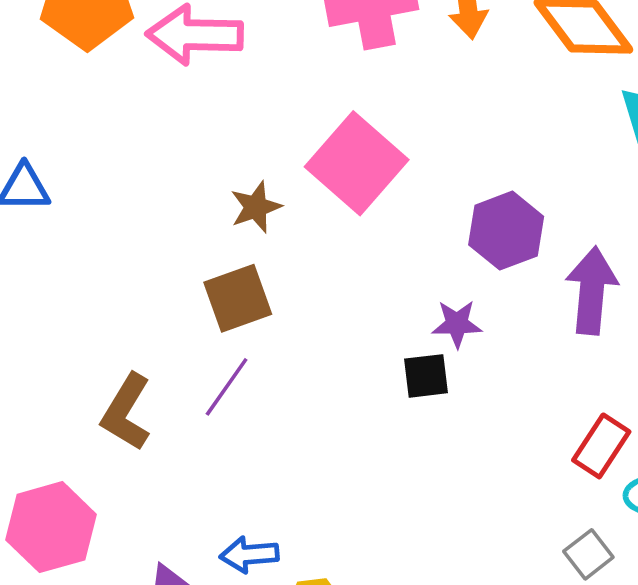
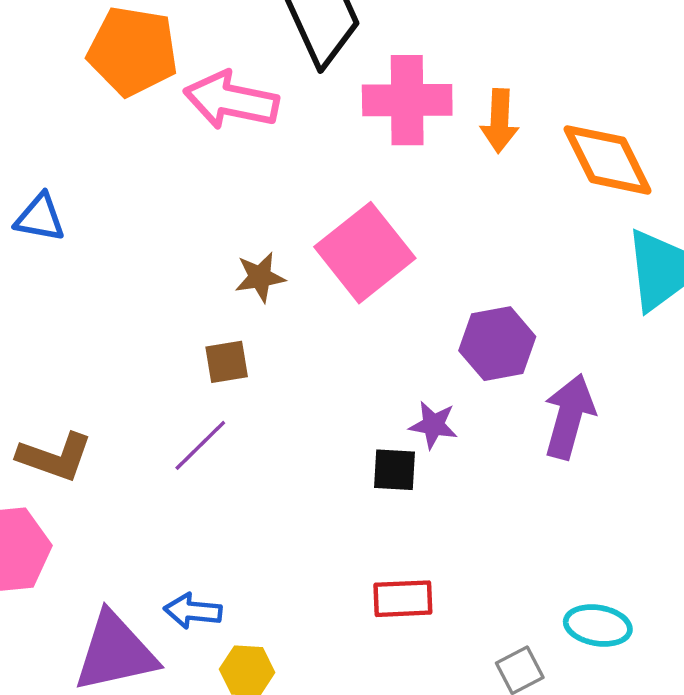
brown square: (238, 298) -> (227, 362), size x0.7
brown L-shape: (126, 412) -> (55, 457), moved, turned -112
red rectangle: (601, 446) -> (403, 599), moved, turned 44

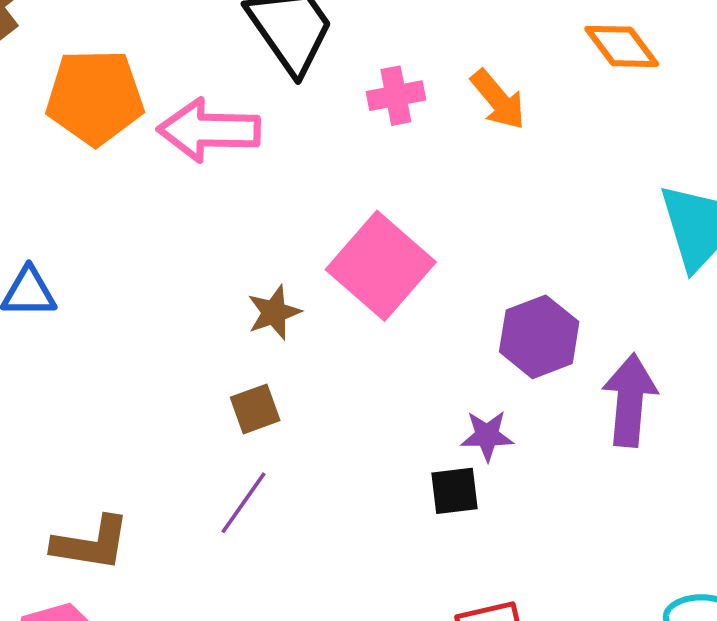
pink cross: (407, 100) -> (396, 96), size x0.6
orange arrow: (500, 121) -> (498, 100), turned -32
orange diamond: (608, 160) -> (622, 46), moved, size x0.7

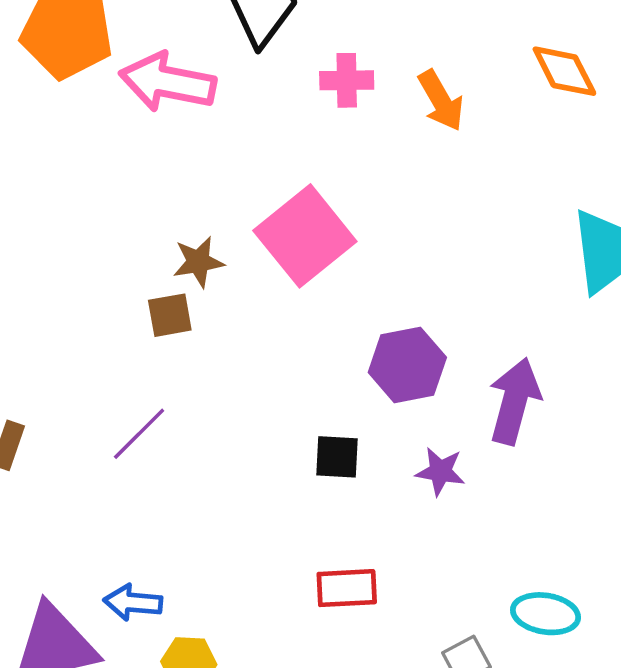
purple hexagon: (539, 337) -> (407, 365), moved
brown square: (255, 409) -> (170, 315), moved
purple star: (487, 436) -> (440, 471), moved

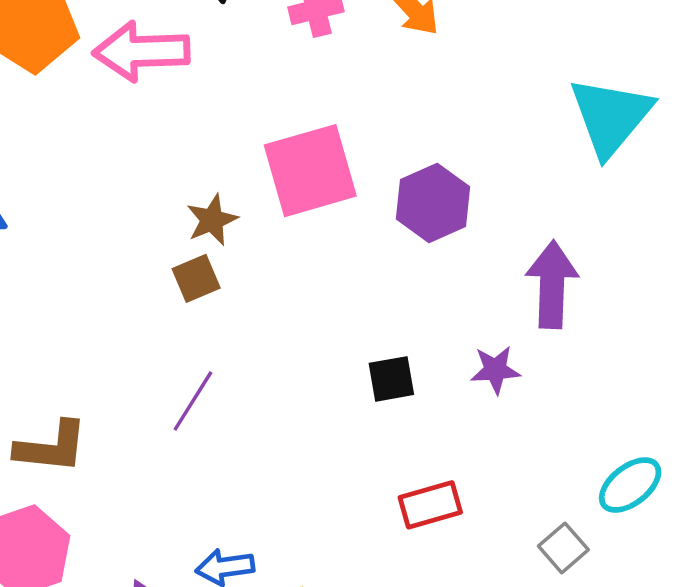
pink square: (305, 236) -> (310, 171), turned 36
purple hexagon: (407, 365) -> (433, 203), moved
cyan ellipse: (545, 614) -> (630, 485), turned -34

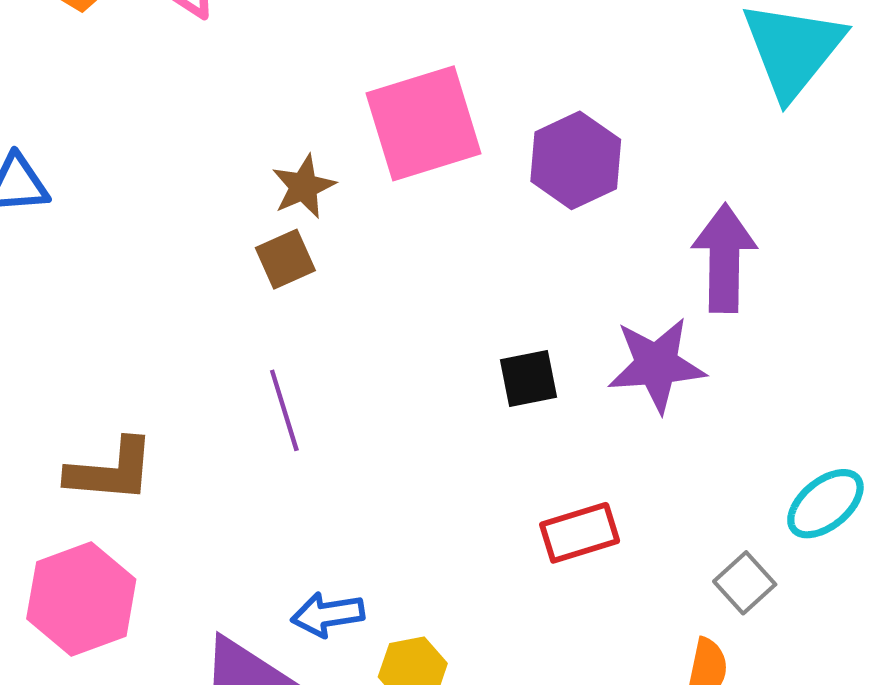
purple star: (495, 370) -> (657, 365), size x1.6
purple line: (193, 401) -> (284, 410), turned -48

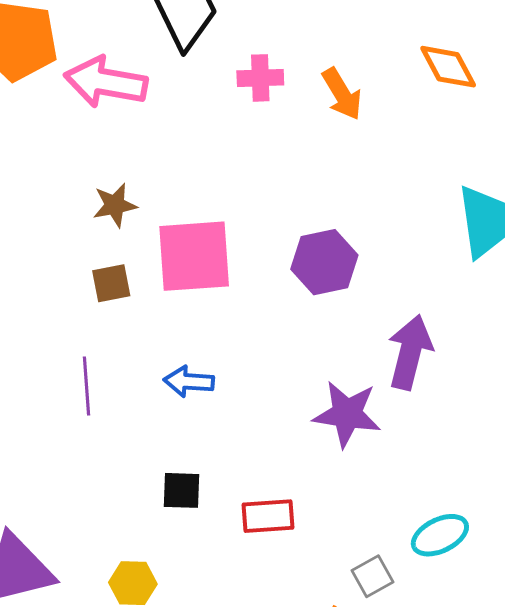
pink square: (423, 123) -> (194, 256), moved
brown star: (304, 187) -> (115, 205), moved
black square: (528, 378) -> (181, 490), moved
blue arrow: (328, 614) -> (189, 381), moved

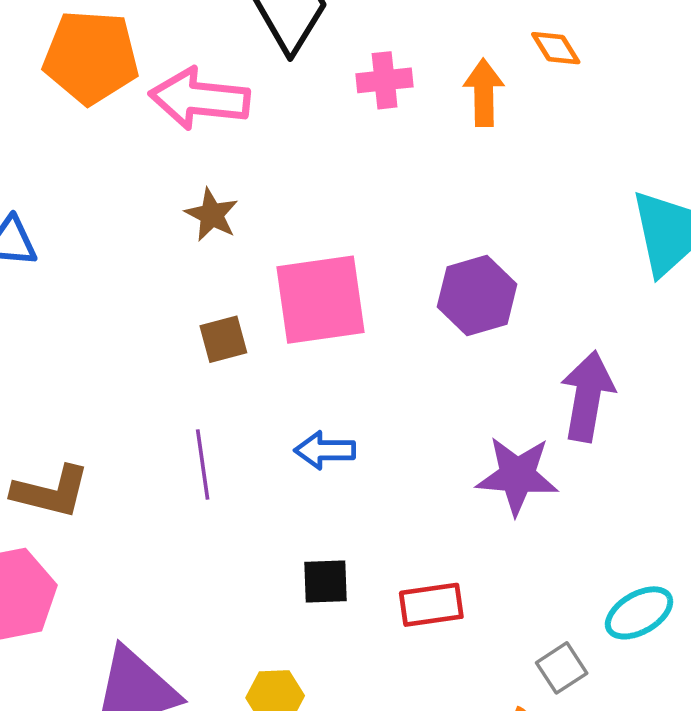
orange diamond: (448, 67) -> (556, 48), moved, size x0.7
orange arrow: (342, 94) -> (484, 93), turned -146
brown star: (115, 205) -> (212, 215), moved, turned -30

